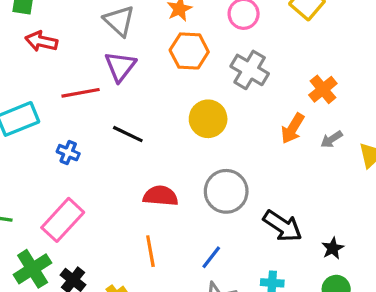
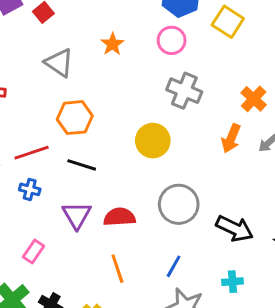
orange hexagon: (189, 51) -> (75, 118), moved
purple triangle: (120, 66) -> (77, 215), moved
red line: (81, 93) -> (32, 153), moved
pink rectangle: (63, 220) -> (33, 252), size x0.6

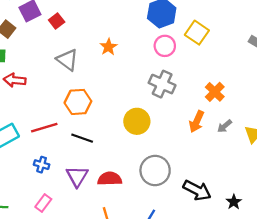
pink circle: (172, 40) -> (165, 46), moved
blue cross: (30, 189) -> (42, 165), moved

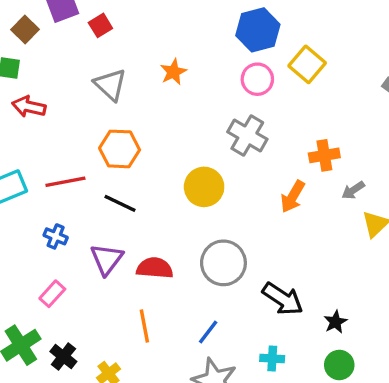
orange cross: (215, 92) -> (324, 155), turned 30
gray arrow: (225, 126) -> (353, 190), moved

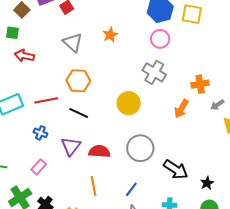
yellow square: (307, 64) -> (192, 14), moved, turned -30

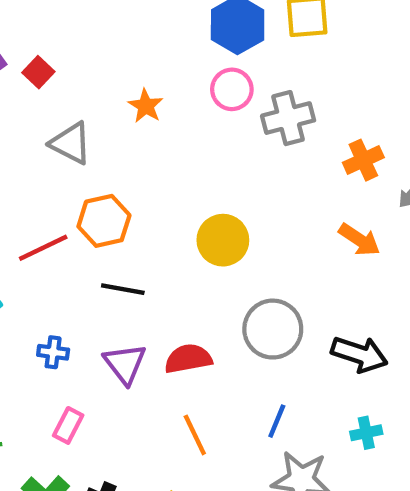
pink circle: (160, 39) -> (232, 89), moved
gray cross: (154, 72) -> (288, 118), moved, turned -30
red line: (46, 100) -> (43, 248), moved
orange arrow: (181, 109) -> (359, 240), moved, turned -72

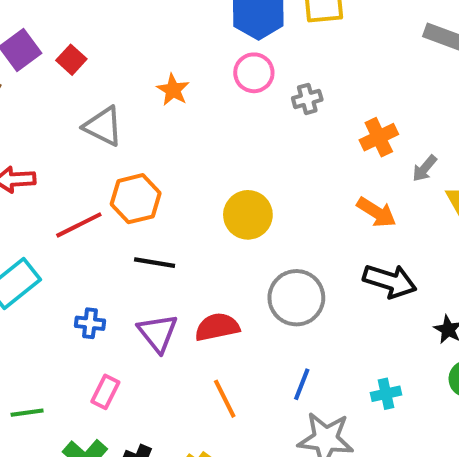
gray cross: (288, 118) -> (307, 99), size x0.6
black arrow: (359, 354) -> (390, 281), moved

